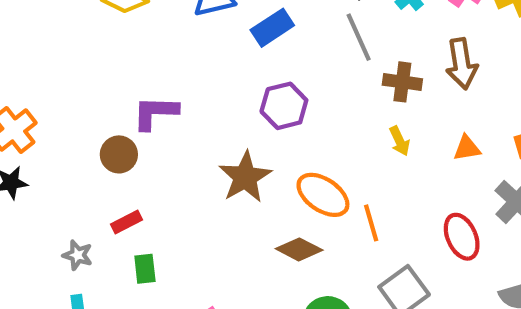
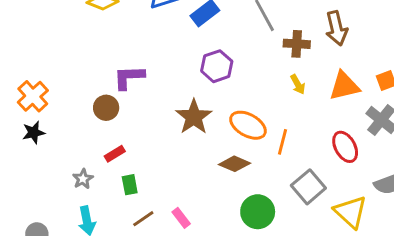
orange triangle: (467, 148) -> (344, 86), size x1.6
orange line: (371, 223) -> (282, 142), turned 35
gray star: (78, 255) -> (83, 179), turned 30

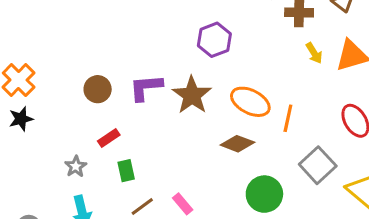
purple L-shape: (129, 77) -> (146, 87), moved
yellow arrow: (298, 84) -> (314, 53), moved

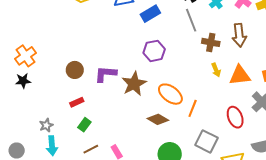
gray square: (318, 165) -> (207, 141), turned -30
gray star: (76, 166) -> (46, 125), moved
green rectangle: (126, 171) -> (84, 125), turned 40

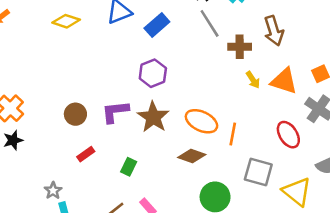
purple hexagon: (154, 51) -> (153, 73), moved
orange triangle: (240, 75) -> (284, 81), turned 35
green rectangle: (84, 125) -> (129, 167), moved

